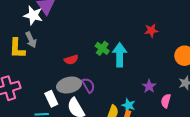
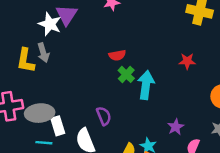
red semicircle: (71, 60) -> (117, 55), moved
gray ellipse: (69, 85) -> (40, 113), moved

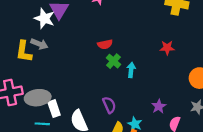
gray arrow: (43, 53) -> (39, 44), turned -49
cyan arrow: (146, 85) -> (131, 70), size x0.6
purple semicircle: (104, 116) -> (109, 105), moved

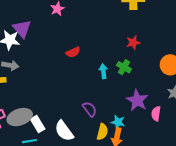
green cross: (113, 61) -> (124, 67), moved
purple star: (159, 106) -> (137, 100), size x1.5

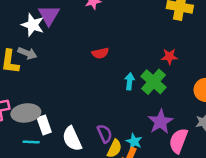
green cross: (124, 67) -> (153, 82), size x1.5
purple semicircle: (90, 109) -> (105, 134), moved
pink semicircle: (156, 114) -> (178, 141), size x1.5

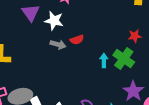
white star: (33, 25) -> (54, 21), moved
gray arrow: (27, 53) -> (58, 45), moved

